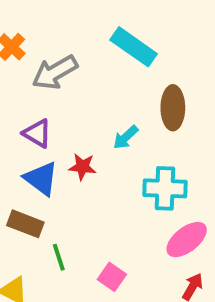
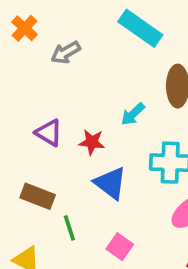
gray arrow: (55, 72) -> (66, 52), size x0.7
purple triangle: (37, 133) -> (49, 133), moved
blue triangle: (41, 179) -> (110, 183), moved

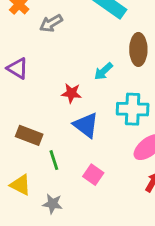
purple triangle: (49, 133) -> (18, 68), moved

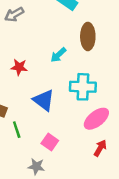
red star: (71, 93) -> (19, 67), moved
gray star: (52, 204) -> (36, 166), moved

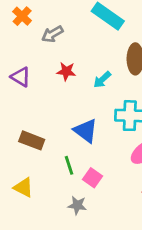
red star: (19, 67) -> (66, 71), moved
green line: (17, 130) -> (69, 165), moved

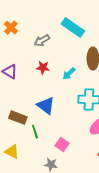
gray arrow: (52, 34) -> (42, 41), moved
blue triangle: (86, 131) -> (46, 106), moved
green line: (69, 165) -> (35, 132), moved

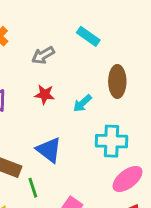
cyan rectangle: (73, 28) -> (88, 36), size x0.7

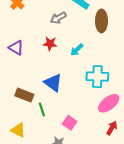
gray arrow: (43, 55) -> (58, 18), moved
brown ellipse: (117, 81) -> (101, 21), moved

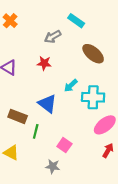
brown ellipse: (101, 21) -> (93, 54), moved, turned -50
cyan arrow: (77, 50) -> (71, 86), moved
green line: (42, 109) -> (36, 131), turned 32

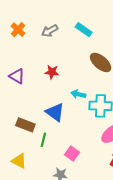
gray arrow: (53, 37) -> (50, 31), moved
cyan arrow: (71, 86) -> (78, 94), turned 56

